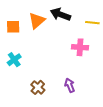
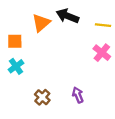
orange square: (13, 27) -> (15, 41), moved
pink cross: (80, 47) -> (102, 53), moved, turned 35

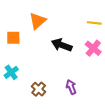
black arrow: (67, 16) -> (62, 45), moved
cyan cross: (16, 66) -> (11, 72), moved

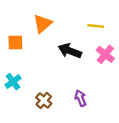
yellow line: (94, 23) -> (96, 26), moved

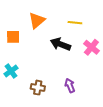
yellow line: (96, 26) -> (75, 23), moved
brown cross: (44, 101) -> (38, 88), turned -32

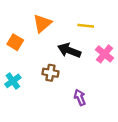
orange square: (13, 37) -> (15, 42), turned 32
brown cross: (38, 88) -> (50, 73), moved

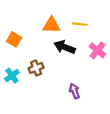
orange triangle: (42, 23) -> (51, 25), moved, turned 42
brown cross: (50, 73) -> (36, 68), moved, turned -32

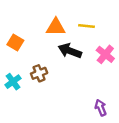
purple arrow: (74, 91) -> (101, 108), moved

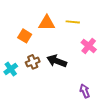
orange square: (15, 43) -> (25, 36), moved
black arrow: (70, 51) -> (57, 61), moved

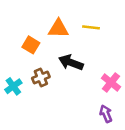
pink cross: (89, 46) -> (111, 83), moved
black arrow: (57, 61) -> (71, 62), moved

